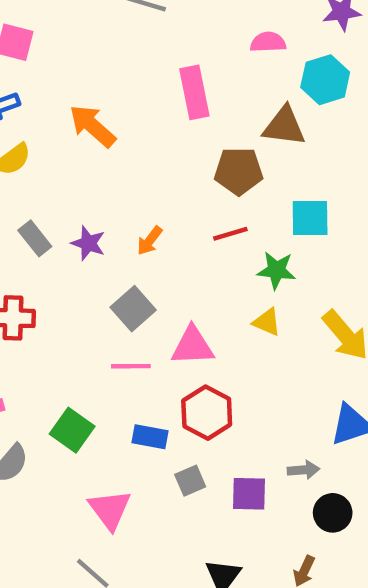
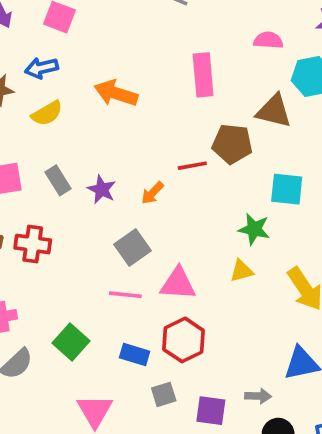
orange arrow: (93, 126) -> (116, 93), turned -30
red line: (230, 234) -> (192, 166), moved
yellow triangle: (267, 322) -> (242, 271), turned -45

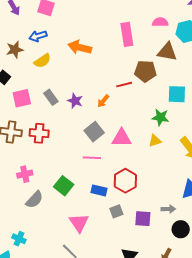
pink semicircle: (268, 40) -> (160, 22), moved
pink triangle: (178, 284) -> (122, 138), moved

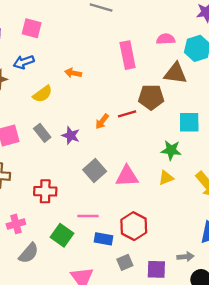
orange arrow: (80, 47) -> (73, 73), size x0.6
yellow semicircle: (42, 61) -> (43, 94), moved
orange arrow: (103, 101) -> (102, 121), moved
red cross: (39, 133) -> (45, 191), moved
pink line: (92, 158) -> (88, 216), moved

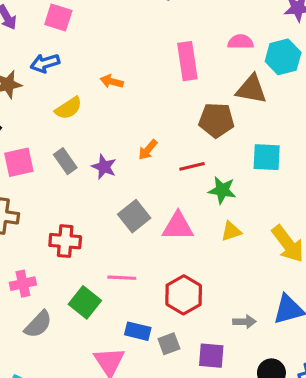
red line: (127, 114) -> (192, 166), moved
green star: (171, 150) -> (222, 190), moved
blue rectangle: (103, 239) -> (138, 331), moved
gray arrow: (185, 257) -> (244, 322), moved

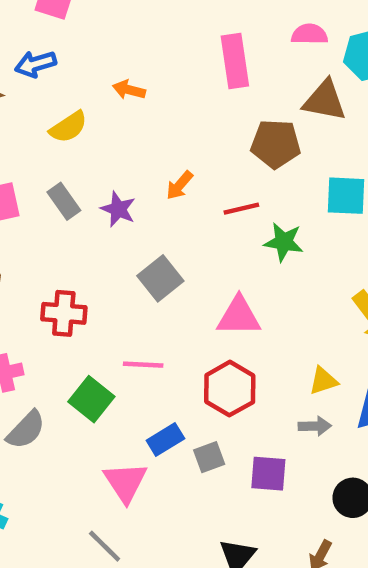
pink triangle: (178, 226) -> (239, 316), moved
yellow triangle: (231, 231) -> (323, 381), moved
blue rectangle: (138, 331) -> (165, 439), turned -45

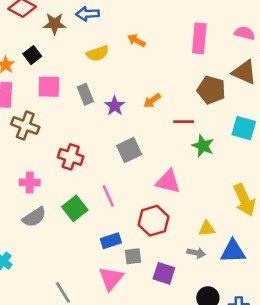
pink line: (143, 365) -> (108, 196), turned 50
pink triangle: (125, 482) -> (111, 279), moved

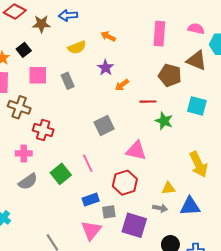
purple star: (115, 106) -> (106, 68), moved
red cross: (71, 157) -> (43, 130), moved
purple square: (164, 273) -> (134, 225), size x1.4

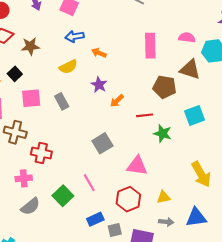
blue arrow: (68, 15) -> (75, 36), moved
cyan square: (197, 106) -> (194, 115), turned -30
yellow triangle: (168, 188) -> (164, 197), moved

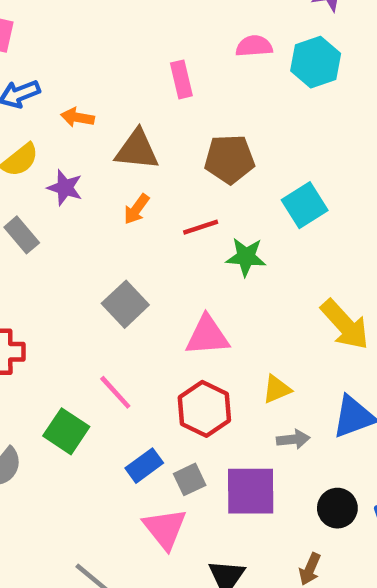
pink rectangle: (150, 46) -> (181, 79), size x0.7
brown triangle: (190, 70) -> (137, 150), moved
purple star: (99, 85) -> (65, 188), moved

